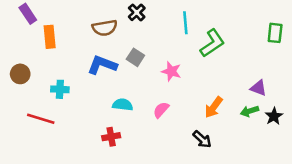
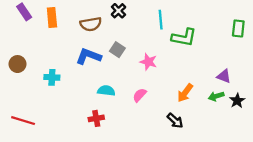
orange rectangle: (50, 37) -> (52, 17), moved
green L-shape: (212, 43) -> (184, 37), turned 45
red line: (41, 119) -> (23, 121), moved

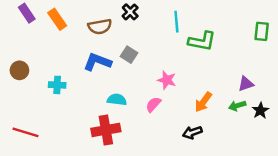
orange rectangle: (52, 17) -> (57, 19), turned -30
pink star: (148, 62) -> (167, 80), moved
purple triangle: (224, 76) -> (246, 84), turned -40
red cross: (96, 118) -> (106, 130), size x1.6
black arrow: (175, 121) -> (192, 132), turned 119

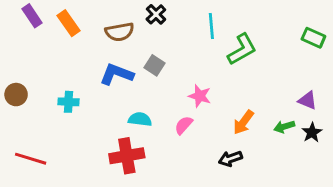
green rectangle: (262, 31) -> (313, 38), turned -72
green L-shape: (202, 41) -> (242, 49), turned -40
brown circle: (19, 70) -> (16, 95), moved
purple triangle: (246, 84) -> (308, 100), moved, turned 42

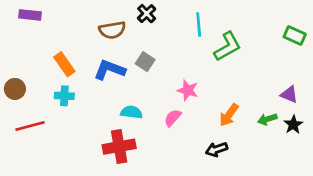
purple rectangle: (32, 16) -> (30, 15), turned -50
orange rectangle: (69, 23) -> (64, 64), moved
red line: (31, 159) -> (30, 126), moved, turned -32

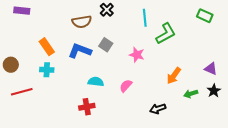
green rectangle: (295, 35) -> (205, 16), moved
pink star: (188, 90) -> (137, 55), moved
orange arrow: (229, 115) -> (174, 76), moved
green arrow: (267, 119) -> (191, 94), moved
red cross: (119, 147) -> (87, 107), size x0.7

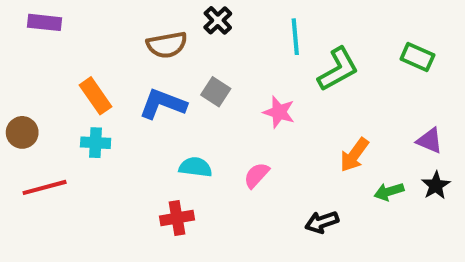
green rectangle: (205, 16) -> (417, 57), moved

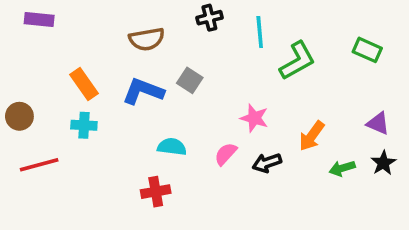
black cross: (218, 20) -> (209, 18), moved, turned 30
pink star: (279, 112) -> (254, 118), moved
black arrow: (322, 222) -> (267, 163), moved

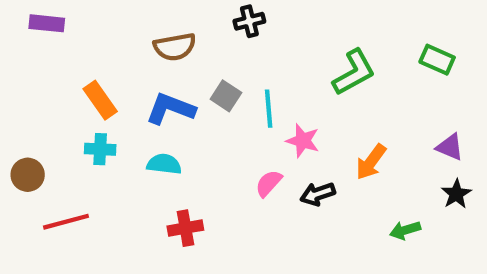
cyan line: (260, 32) -> (269, 109), moved
brown circle: (19, 116) -> (28, 175), moved
cyan semicircle: (172, 147) -> (164, 164), moved
red line: (39, 165) -> (66, 222), moved
green arrow: (342, 168) -> (405, 230), moved

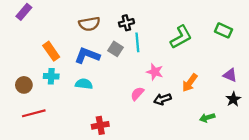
black cross: (249, 21) -> (126, 23), moved
purple rectangle: (47, 23) -> (24, 12), turned -56
cyan line: (269, 109) -> (137, 42), moved
brown circle: (28, 175) -> (24, 85), moved
red cross: (185, 228) -> (100, 125), moved

